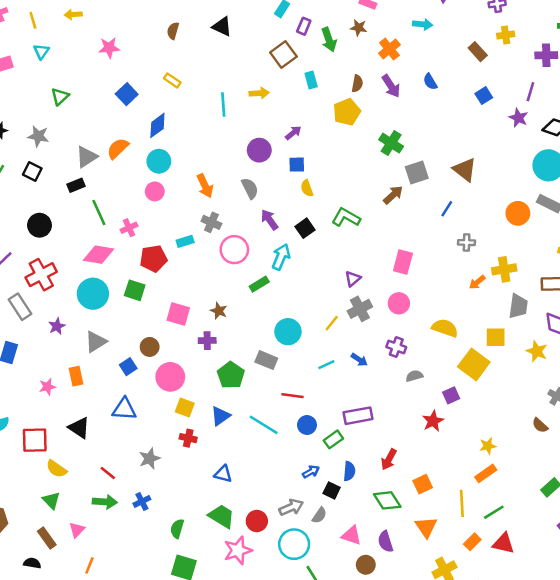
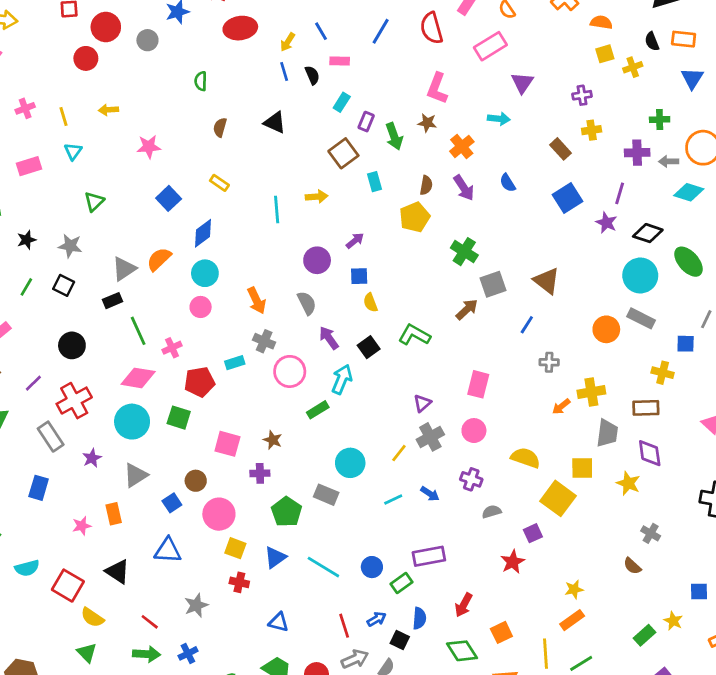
blue square: (484, 96) -> (568, 198), size x1.5
red line: (293, 396) -> (344, 626), moved, turned 65
red square: (35, 440) -> (68, 586), turned 32

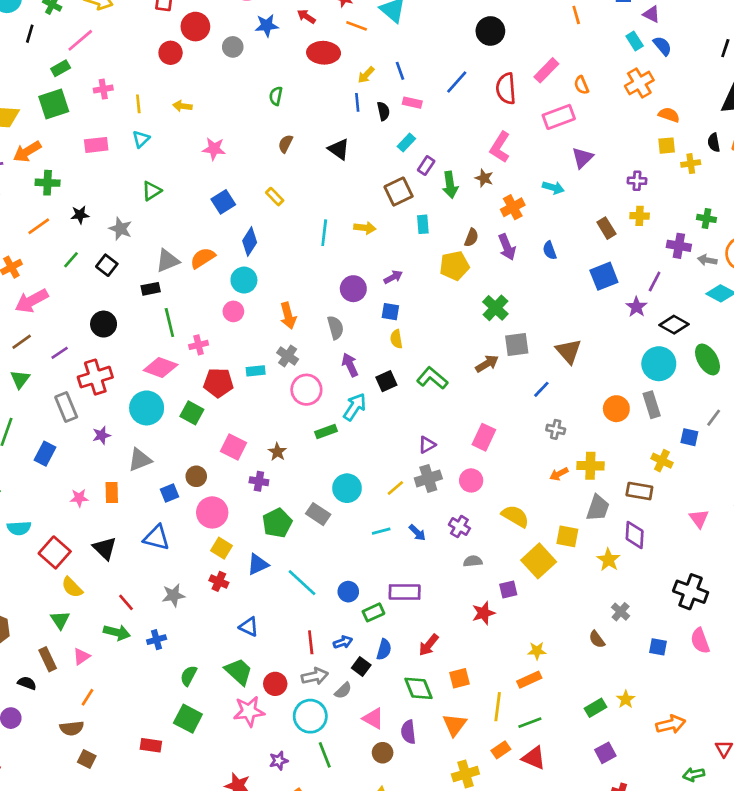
blue diamond: (203, 233) -> (250, 242), turned -32
gray rectangle: (641, 318) -> (652, 405), turned 35
blue square: (699, 592) -> (658, 647), moved

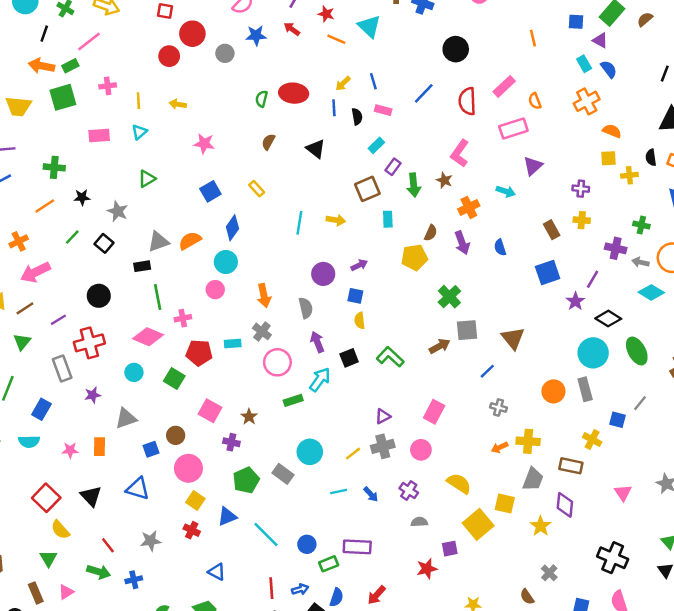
red ellipse: (324, 53) -> (294, 93), moved
orange arrow: (27, 152) -> (41, 66), moved, turned 40
cyan circle: (147, 408) -> (134, 372), size x0.6
cyan semicircle: (19, 528) -> (29, 441), moved

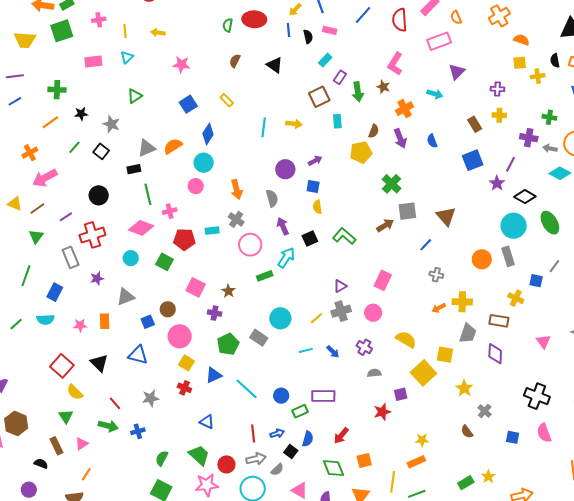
yellow star: (541, 526) -> (464, 388), moved

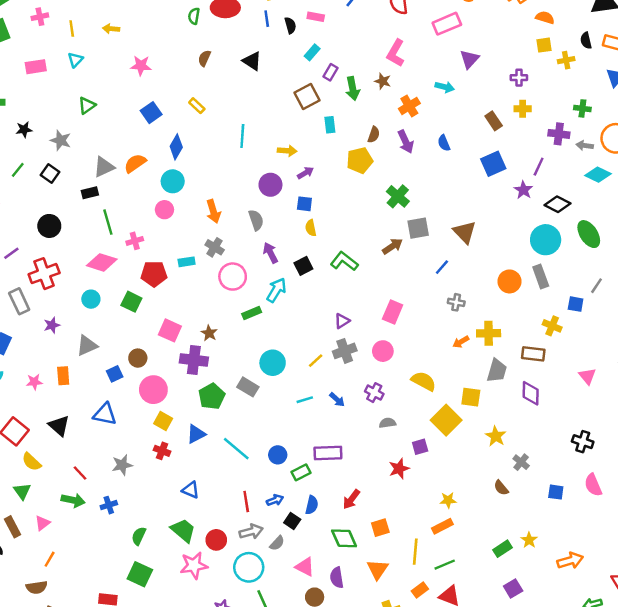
yellow arrow: (294, 124) -> (287, 151), moved
purple cross: (215, 313) -> (194, 360), size x1.6
black cross: (537, 396) -> (583, 442), size x0.7

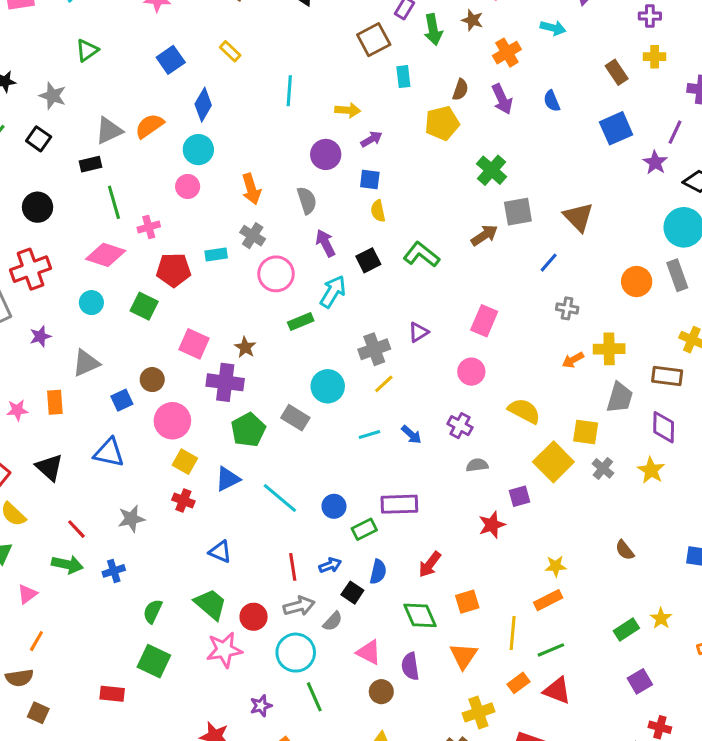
gray cross: (345, 351) -> (374, 349), moved
yellow star: (496, 436) -> (651, 470), moved
gray cross: (521, 462) -> (603, 468), moved

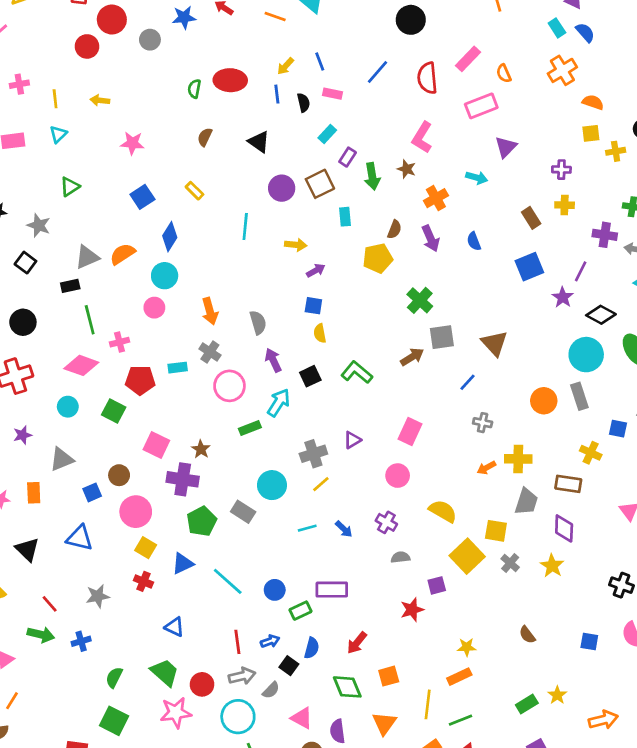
purple circle: (326, 154) -> (282, 188), moved

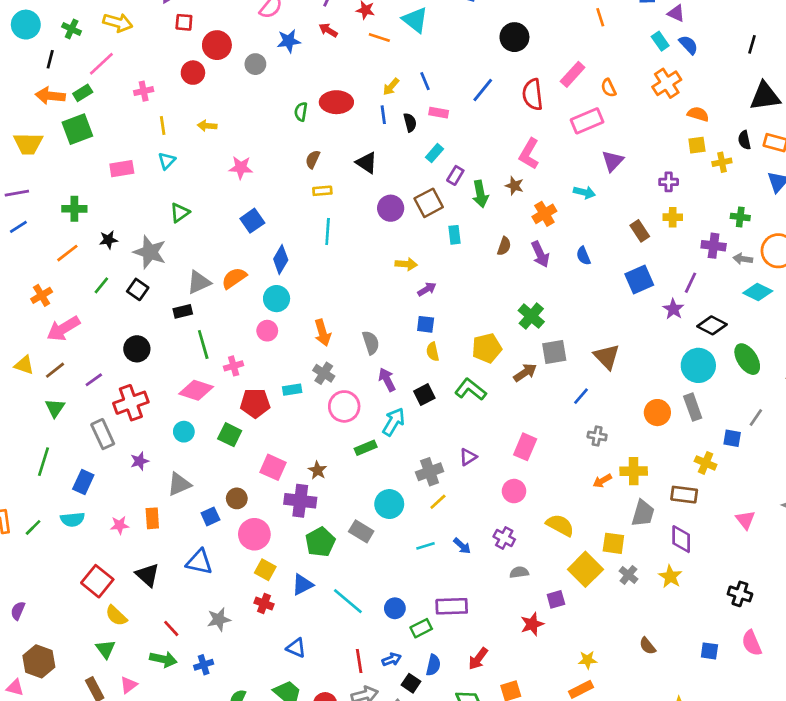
pink cross: (19, 84) -> (144, 91), moved
yellow rectangle: (195, 191) -> (322, 191), moved, turned -48
gray star: (39, 225) -> (150, 252), size x1.4
cyan line: (245, 227) -> (328, 232), moved
yellow pentagon: (378, 258) -> (487, 348), moved

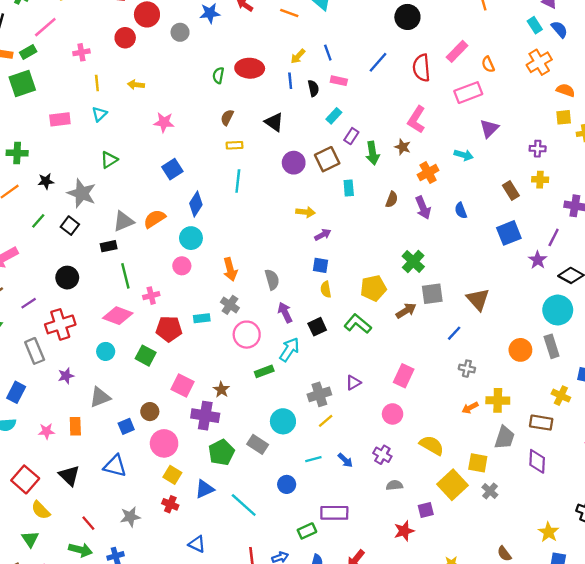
yellow star: (670, 576) -> (549, 532), moved
blue circle: (395, 608) -> (287, 484), moved

